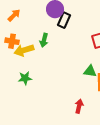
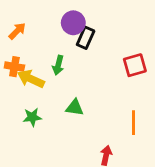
yellow arrow: (24, 50) -> (31, 79), turned 42
green triangle: (90, 71) -> (75, 108), moved

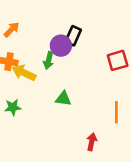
purple circle: (73, 23) -> (61, 46), moved
green star: (32, 117) -> (13, 107), moved

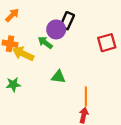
green arrow: (49, 60) -> (45, 43), turned 112
orange line: (116, 112) -> (86, 97), moved

